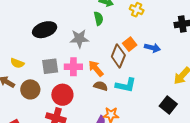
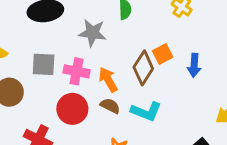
blue arrow: (152, 48) -> (194, 65), turned 70
red circle: (62, 95) -> (72, 109), moved

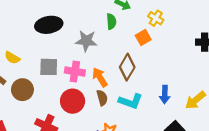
orange square: (163, 54) -> (143, 37), moved
blue arrow: (194, 65) -> (165, 94), moved
brown semicircle: (110, 106) -> (102, 98), turned 49

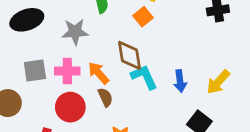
brown diamond: (127, 67) -> (130, 55), turned -30
cyan L-shape: (131, 101) -> (144, 77), moved, turned -125

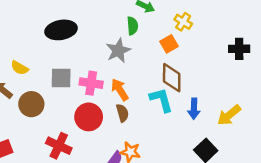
gray star: (75, 32) -> (118, 51), moved, turned -30
brown diamond: (130, 55) -> (172, 78), moved

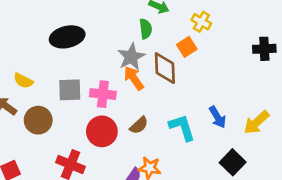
brown diamond: (172, 78) -> (165, 68), moved
orange arrow: (120, 90) -> (134, 78), moved
cyan L-shape: (161, 100) -> (182, 127), moved
blue arrow: (194, 109) -> (217, 117), turned -30
brown semicircle: (122, 113) -> (139, 125), turned 66

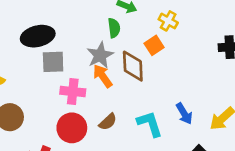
gray square: (70, 90) -> (53, 62), moved

